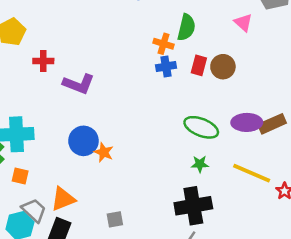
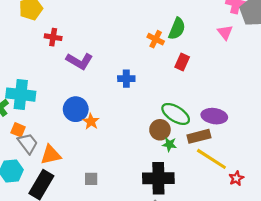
blue cross: (166, 66) -> (126, 79), moved
brown circle: (223, 67) -> (160, 130), moved
brown rectangle: (272, 124) -> (199, 136), moved
gray trapezoid: (34, 210) -> (28, 143), moved

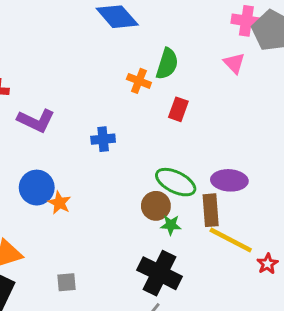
brown rectangle: (199, 136) -> (211, 210), turned -75
black cross: (158, 178) -> (160, 273), turned 32

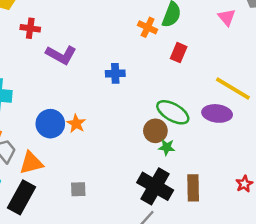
blue circle: (37, 188) -> (50, 124), moved
brown rectangle: (211, 210) -> (193, 188), moved
yellow line: (231, 240) -> (233, 89), moved

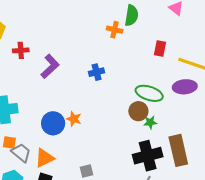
red rectangle: (179, 53) -> (160, 48), moved
purple L-shape: (61, 55) -> (50, 66), turned -60
black cross: (155, 186) -> (148, 156), turned -32
brown rectangle: (193, 188) -> (178, 150), size x1.4

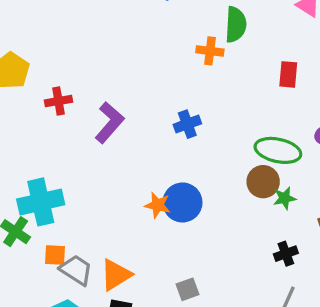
blue circle: (53, 123) -> (182, 202), moved
black cross: (148, 156) -> (286, 254), size x0.5

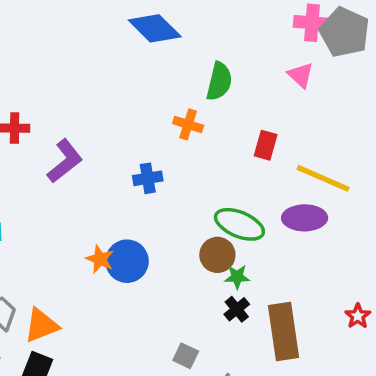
orange cross: (210, 51) -> (188, 124), moved
black cross: (286, 254) -> (237, 309), moved, turned -30
gray square: (187, 289) -> (186, 356), moved, turned 35

